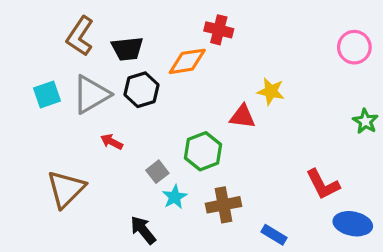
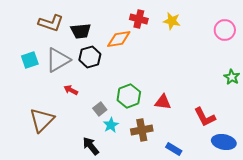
brown L-shape: (80, 36) -> (51, 23), turned -105
yellow star: (271, 91) -> (172, 21), moved
red triangle: (242, 117) -> (163, 102), moved

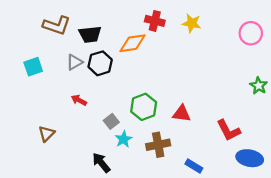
gray triangle: (58, 60) -> (74, 62), moved, size x0.6
brown triangle: (42, 120) -> (47, 134), size x0.6

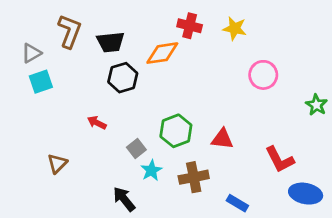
brown L-shape: (57, 25) -> (70, 31), turned -88
pink circle: (251, 33) -> (263, 75), moved
gray triangle: (74, 62) -> (31, 53), moved

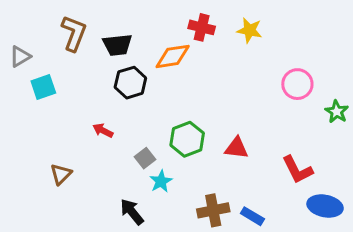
gray triangle: (31, 53) -> (20, 56), moved
pink circle: (263, 75) -> (297, 84), moved
brown cross: (194, 177) -> (213, 210), moved

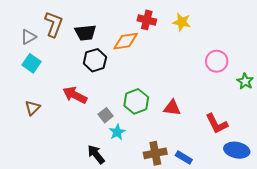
gray triangle: (20, 56) -> (28, 37), moved
cyan square: (43, 87) -> (31, 63), turned -36
red arrow: (103, 131) -> (75, 95), size x1.6
brown triangle: (61, 174) -> (33, 108), moved

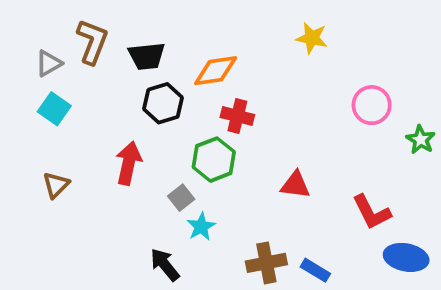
red cross: (147, 20) -> (237, 116), moved
red arrow: (75, 95) -> (129, 163), turned 75
green hexagon: (136, 101) -> (214, 160), moved

